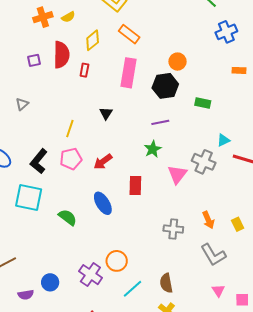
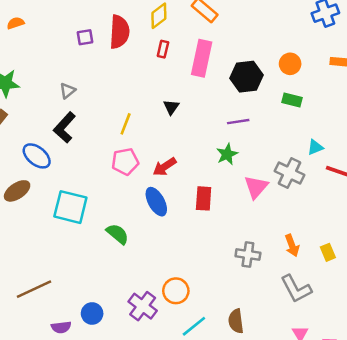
orange circle: (178, 62) -> (290, 64), moved
red rectangle: (84, 70) -> (163, 49), moved
black L-shape: (39, 161) -> (65, 127), moved
blue ellipse: (103, 203) -> (156, 202), moved

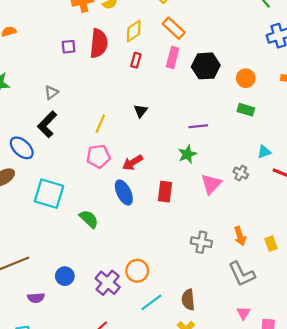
pink rectangle: (202, 58) -> (173, 58), moved, size x0.7
black hexagon: (246, 77) -> (206, 66), moved
gray cross: (289, 173) -> (241, 173), size x0.6
blue circle: (92, 313) -> (65, 276), moved

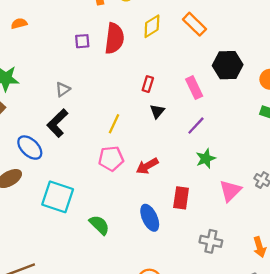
pink rectangle: (173, 58) -> (194, 88), moved, turned -42
red rectangle: (136, 60) -> (148, 84), moved
purple line: (198, 126) -> (196, 126), moved, turned -42
blue ellipse: (124, 193) -> (150, 218), moved
gray cross: (201, 242) -> (211, 241), moved

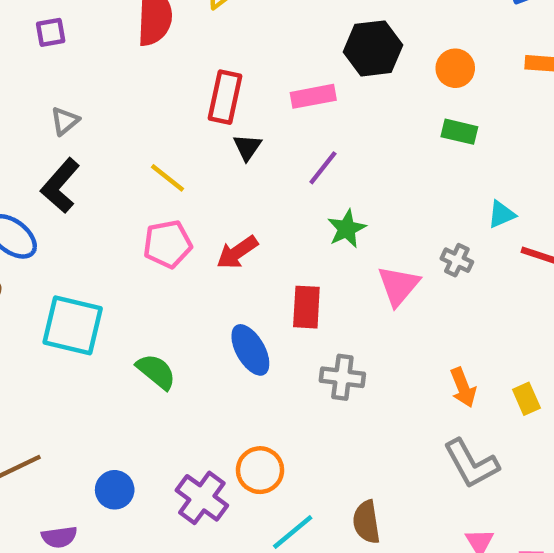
purple square: (82, 41) -> (51, 32), moved
red rectangle: (148, 84) -> (225, 97), size x1.6
pink rectangle: (194, 88) -> (313, 96), turned -70
yellow line: (114, 124) -> (167, 178), turned -72
gray cross: (211, 241) -> (342, 377), moved

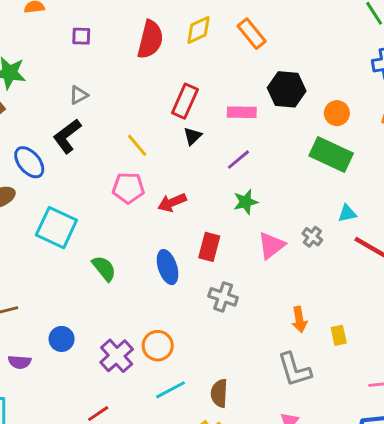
green rectangle: (459, 132) -> (331, 155), size x1.8

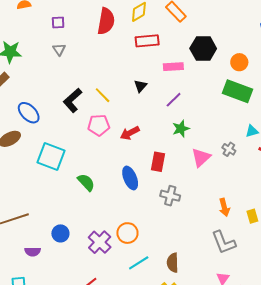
gray triangle: (79, 95) -> (59, 49), moved, turned -32
red rectangle: (185, 101) -> (147, 41), moved, turned 65
black L-shape: (67, 136) -> (73, 100), moved

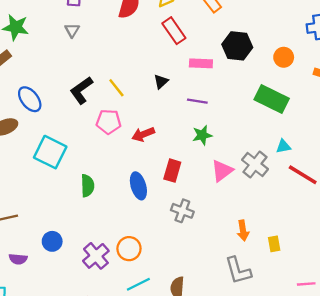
red rectangle: (147, 41) -> (174, 31), turned 55
orange circle: (239, 62) -> (284, 57), moved
purple line: (174, 100) -> (197, 101), turned 48
gray cross: (229, 149) -> (255, 164), size x1.6
green semicircle: (86, 182) -> (87, 186), turned 36

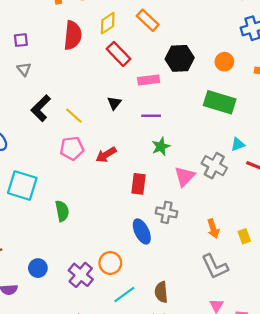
black L-shape: (81, 90) -> (41, 108), moved
blue ellipse: (138, 186) -> (142, 231), moved
gray cross: (182, 211) -> (166, 212), moved

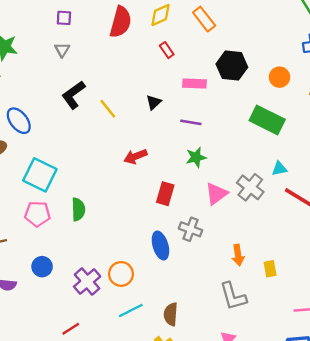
red rectangle: (118, 54) -> (167, 50), size x0.6
pink pentagon: (72, 148) -> (37, 214), moved

